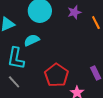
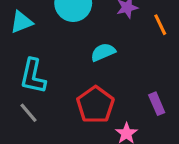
cyan semicircle: (32, 40) -> (103, 52), moved

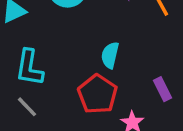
cyan semicircle: (103, 52) -> (110, 55), moved, turned -50

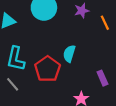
red pentagon: (98, 94) -> (48, 69), moved

